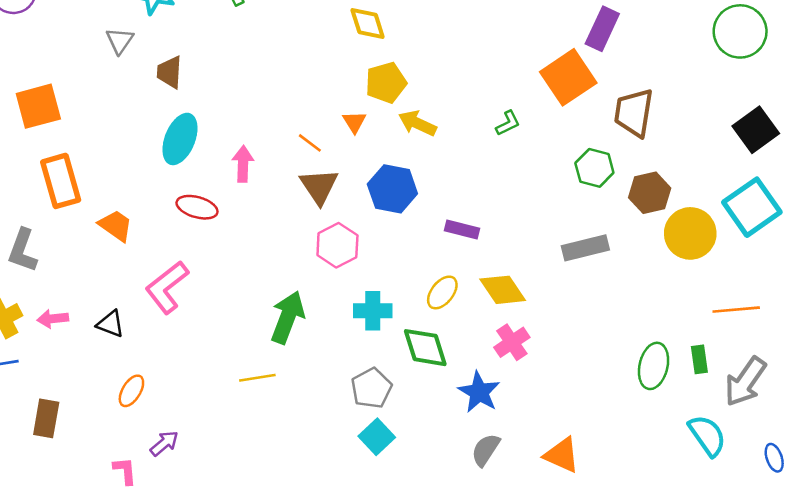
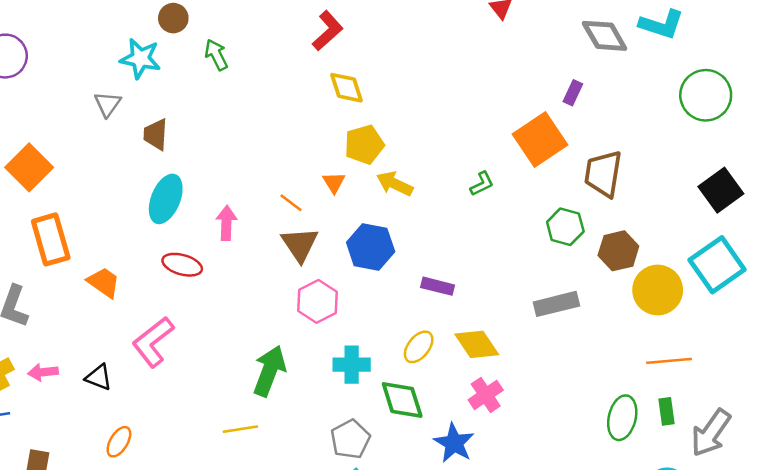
purple rectangle: (602, 29) -> (573, 93), size x0.6
orange square: (38, 106) -> (29, 167), turned -30
orange line: (736, 310) -> (669, 361), moved

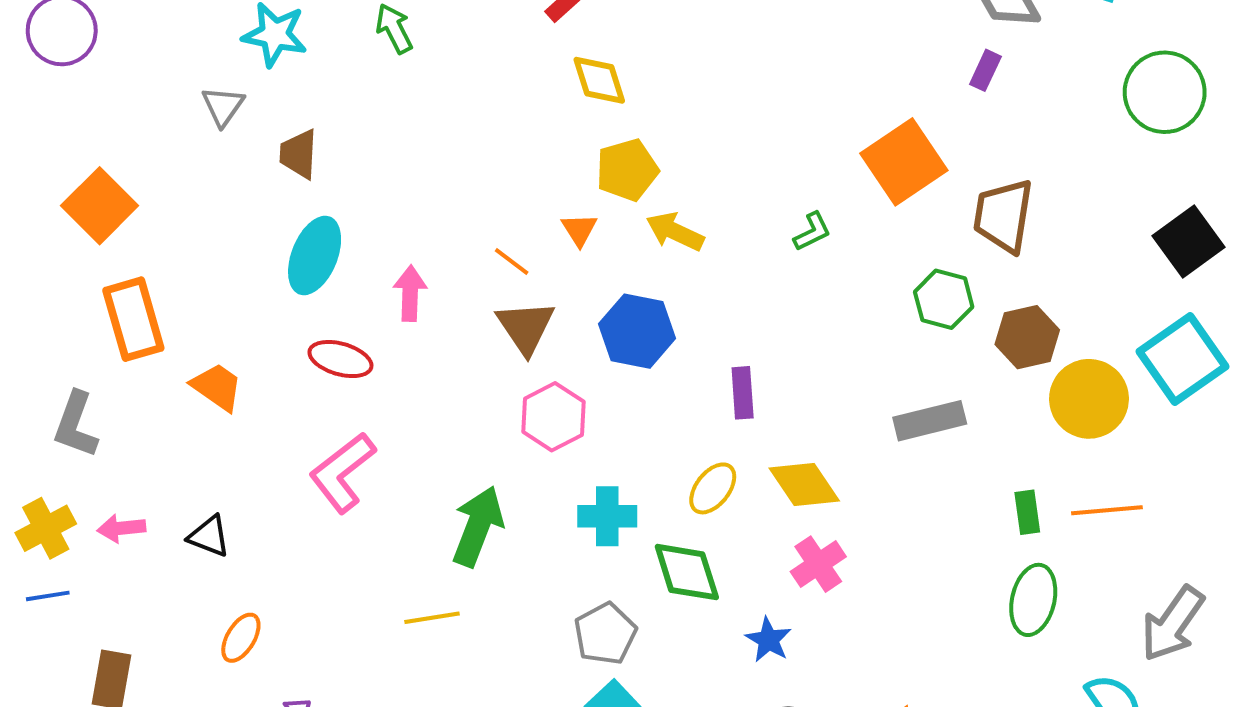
purple rectangle: (573, 93) -> (985, 70), moved
purple rectangle: (438, 286) -> (743, 393), turned 72
pink L-shape: (153, 342) -> (342, 472), moved
green rectangle: (667, 411) -> (1027, 512), moved
blue star: (454, 443) -> (768, 640), size x0.7

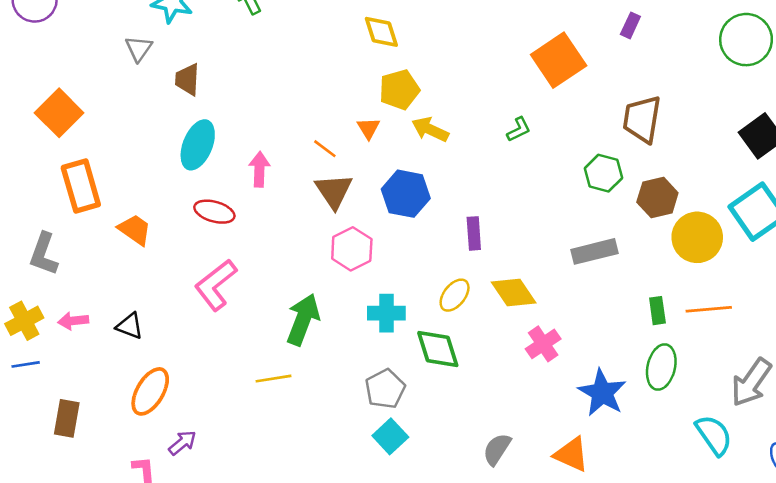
orange square: (904, 162) -> (559, 60), moved
pink cross: (818, 564) -> (543, 344), moved
orange ellipse: (241, 638) -> (150, 391), size x1.5
blue star: (768, 640) -> (602, 393), moved, size x1.6

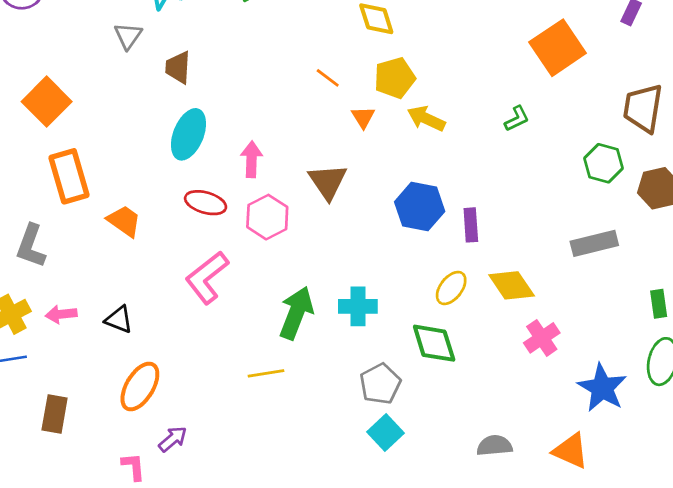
orange line: (325, 149) -> (328, 78), moved
blue hexagon: (406, 194) -> (420, 207), moved
pink hexagon: (352, 249) -> (267, 217), moved
cyan cross: (386, 313) -> (358, 306), moved
gray semicircle: (497, 449) -> (494, 446), turned 52

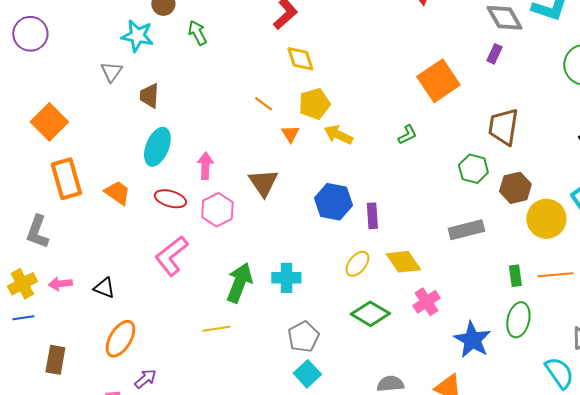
orange trapezoid: (124, 221) -> (117, 193), moved
green diamond: (434, 343) -> (370, 314), moved, turned -42

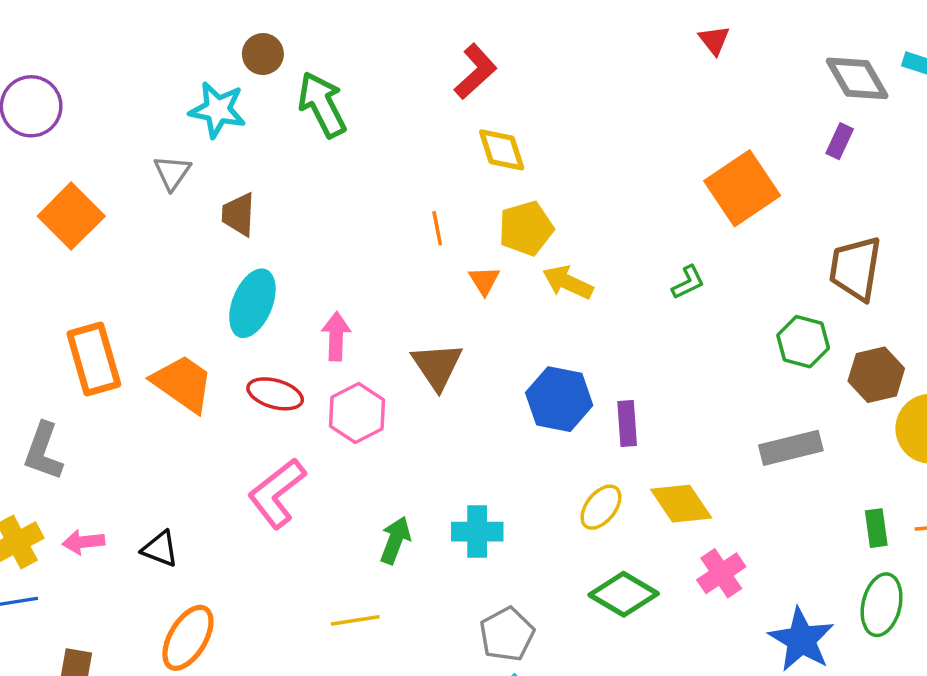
green arrow: (197, 33) -> (322, 105), size x1.5
orange line: (263, 104) -> (437, 228), turned 42
orange square: (49, 122) -> (71, 216), moved
orange trapezoid: (117, 193) -> (183, 383), size x1.4
green arrow: (239, 283) -> (395, 540), size x0.7

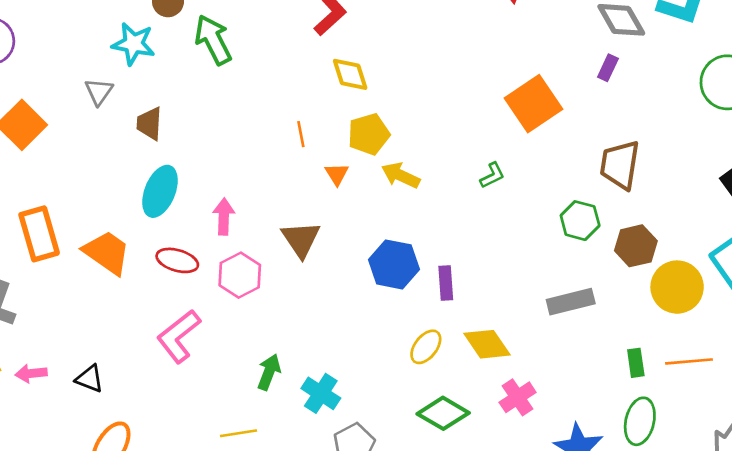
cyan cross: (477, 532) -> (321, 393), moved, turned 33

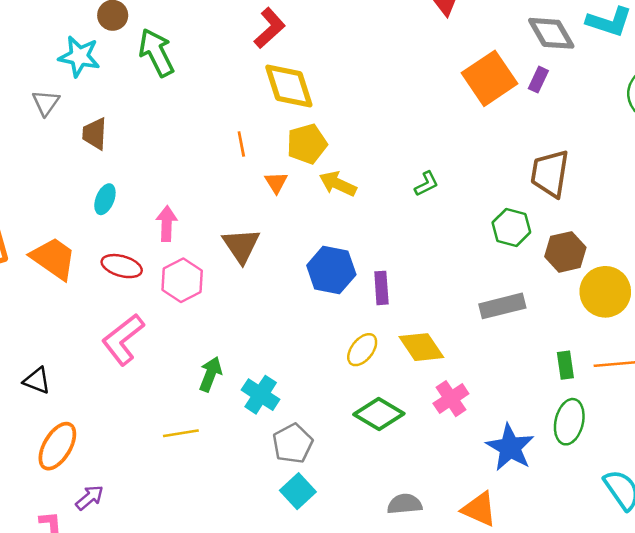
yellow diamond: (350, 74) -> (289, 86), size x1.4
orange square: (534, 104) -> (490, 78), moved
cyan ellipse: (160, 191) -> (105, 199), size x0.6

